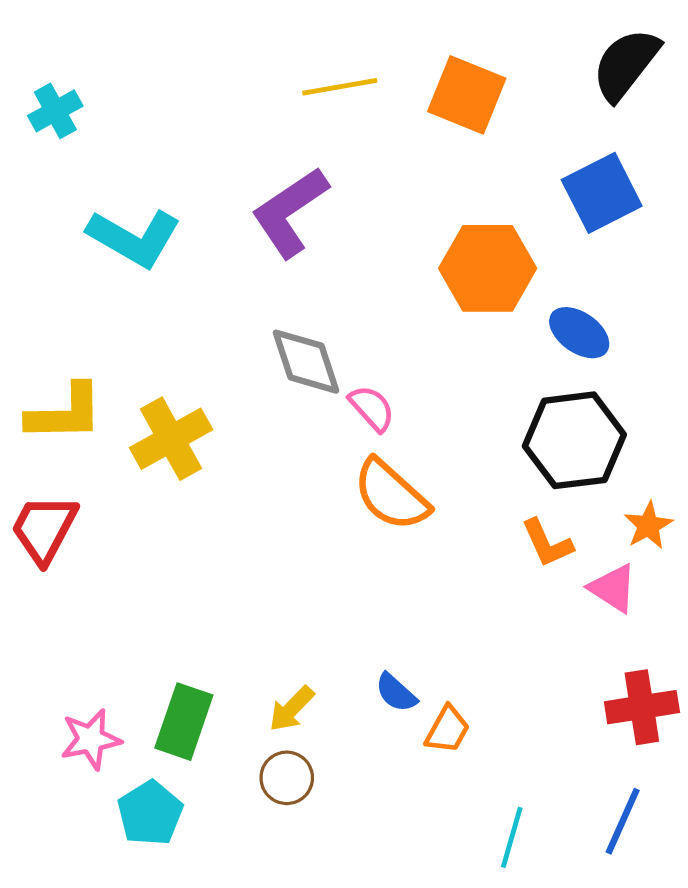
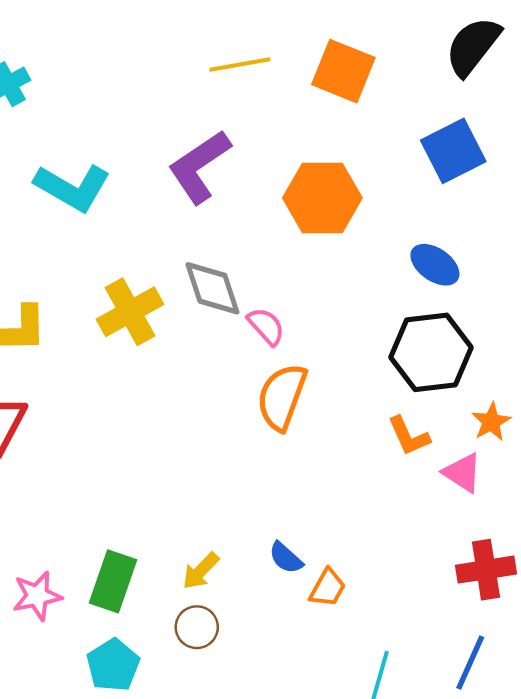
orange hexagon: (488, 268) -> (322, 198), moved
yellow cross: (171, 439) -> (130, 312), moved
orange semicircle: (391, 495) -> (282, 397), turned 68
cyan pentagon: (150, 813) -> (113, 665), moved

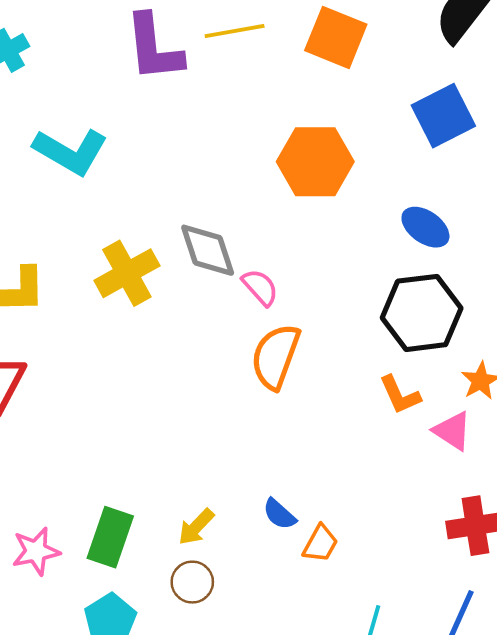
purple L-shape: (199, 167) -> (154, 48), moved, turned -62

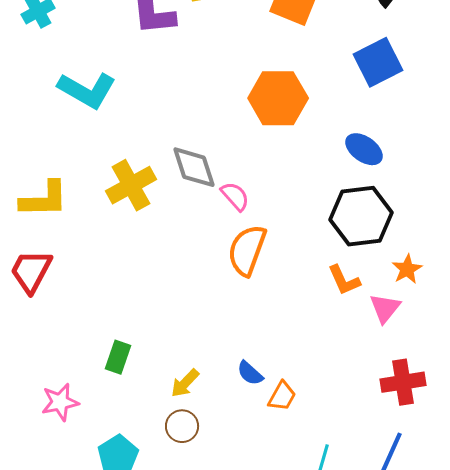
pink triangle: (452, 431) -> (385, 308), turned 36
green rectangle: (110, 537) -> (118, 357), moved, size x0.7

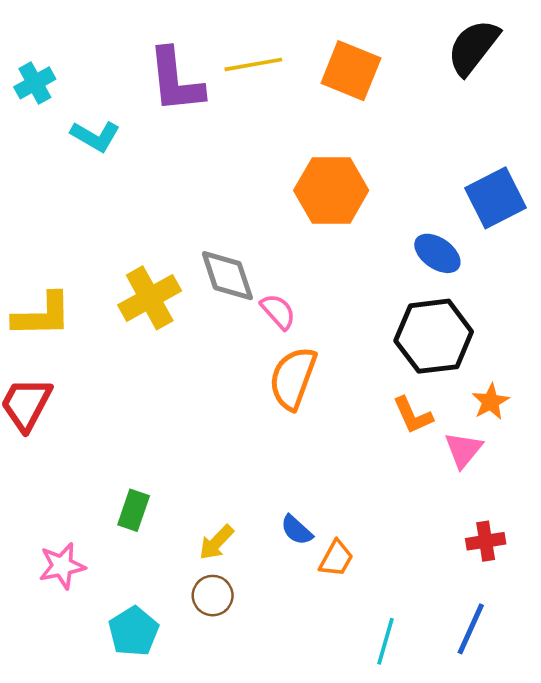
blue square: (378, 62) -> (495, 198), moved
cyan L-shape: (87, 90) -> (95, 136), moved, size x0.7
red cross: (403, 382) -> (486, 541), size x0.7

